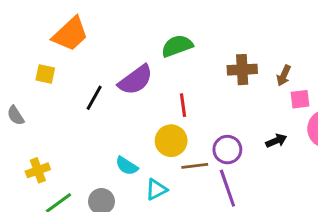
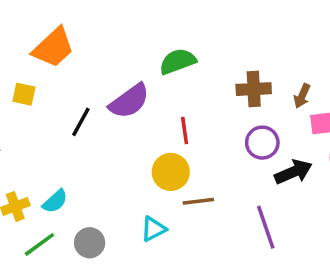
black arrow: (276, 141) -> (293, 172), size x1.5
purple circle: (227, 150) -> (262, 143), moved
cyan semicircle: (127, 166) -> (55, 201), moved, turned -75
purple line: (227, 188) -> (266, 227), moved

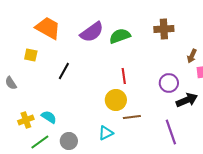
orange trapezoid: (53, 48) -> (48, 28), turned -108
brown cross: (254, 89) -> (164, 29), moved
purple semicircle: (129, 101) -> (92, 32), moved
cyan semicircle: (55, 201) -> (49, 117), turned -105

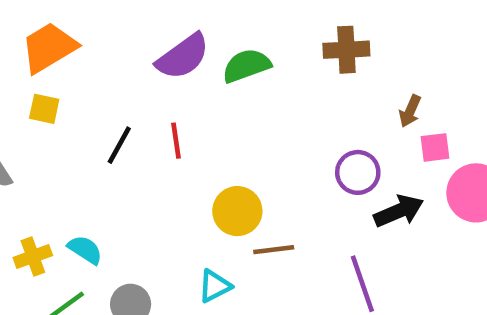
orange trapezoid: (48, 28) -> (49, 47), moved, turned -60
red line: (124, 76) -> (176, 141), moved

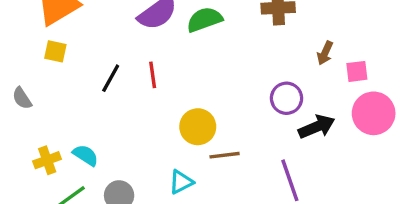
pink square: (435, 147) -> (357, 71), moved

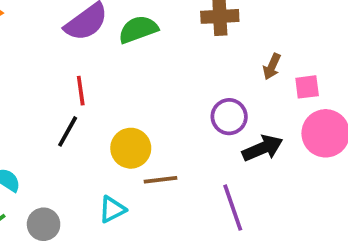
black line: (111, 78) -> (68, 131), moved

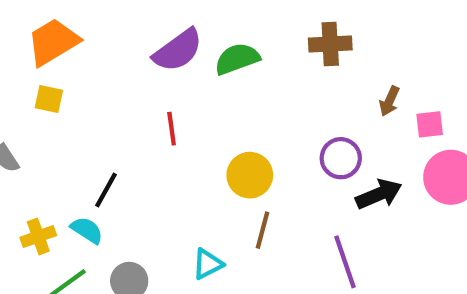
black line: (68, 131) -> (106, 190), moved
yellow circle: (131, 148) -> (250, 175), moved
brown line: (160, 180) -> (262, 230), turned -68

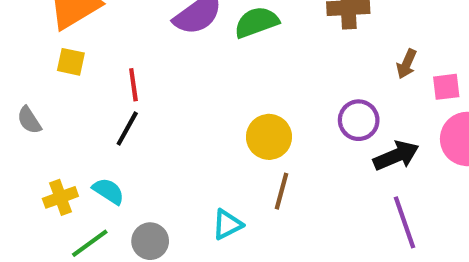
red line: (172, 129) -> (133, 85), moved
black line: (106, 190) -> (127, 129), moved
purple line: (345, 262) -> (405, 222), moved

